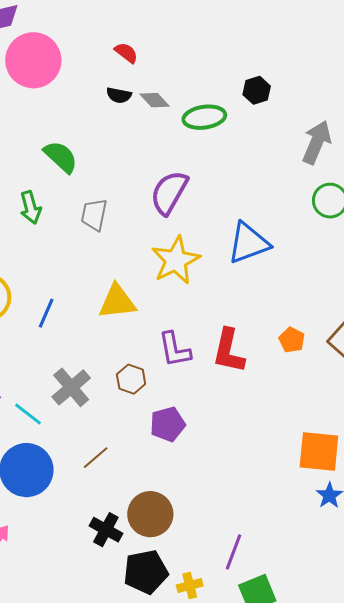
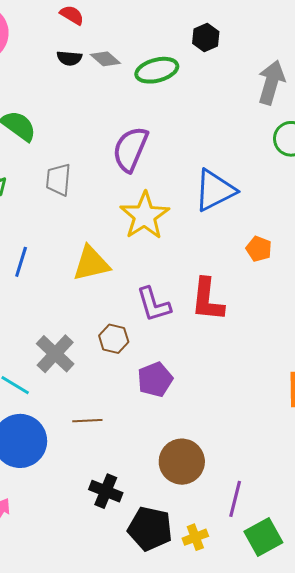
blue line: (46, 313) -> (21, 262), moved
orange pentagon: (292, 340) -> (259, 249), moved
brown line: (96, 458) -> (87, 421), turned 44
brown circle: (150, 514) -> (182, 462), moved
black pentagon: (146, 572) -> (150, 529), turned 30

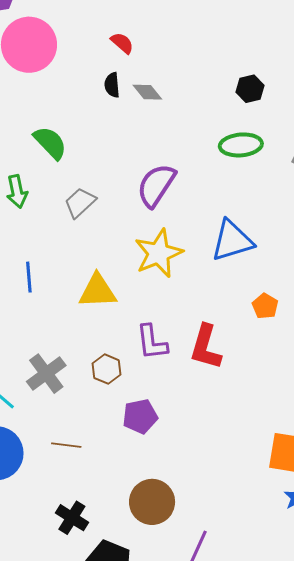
black semicircle: (69, 58) -> (112, 85), turned 70
green ellipse: (157, 70) -> (241, 145), moved
gray trapezoid: (58, 180) -> (80, 203), turned 32
blue line: (21, 262) -> (29, 277), turned -32

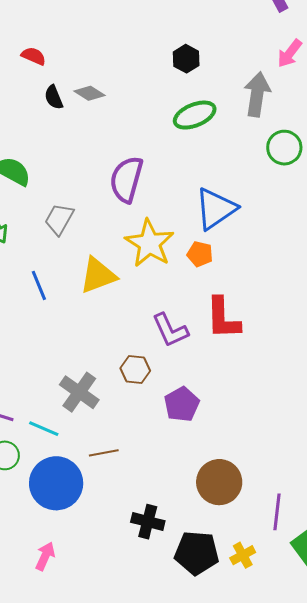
red semicircle: (122, 43) -> (34, 56), moved
blue line: (29, 277) -> (39, 285), moved
yellow triangle: (98, 291) -> (98, 275), moved
orange pentagon: (265, 306) -> (200, 254), moved
brown line: (66, 445) -> (104, 453), moved

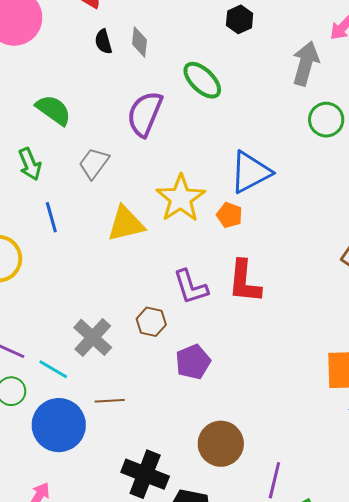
gray diamond: (90, 93) -> (139, 42), turned 56
green ellipse: (195, 115) -> (202, 80), moved, turned 60
purple semicircle: (126, 179) -> (145, 114), moved
blue line: (39, 285) -> (51, 217), moved
black cross: (148, 522) -> (145, 474), size x1.4

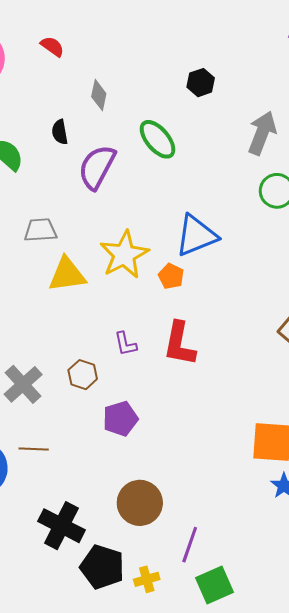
black semicircle: (103, 42) -> (60, 132), moved
gray trapezoid: (94, 163) -> (40, 230), moved, turned 44
purple L-shape: (191, 287) -> (125, 344), size x0.7

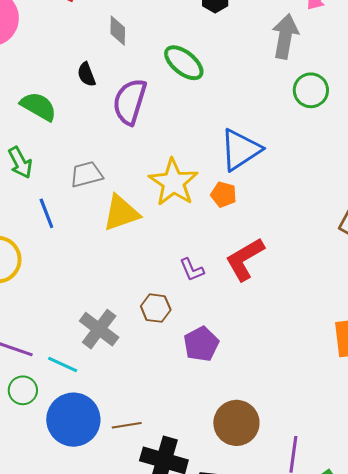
red L-shape: (179, 344) -> (245, 259), turned 60
brown line: (34, 449) -> (127, 425), moved

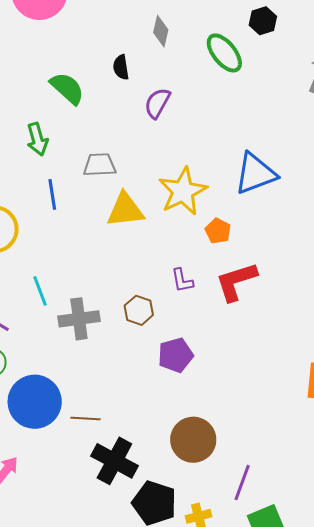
green ellipse: (184, 63) -> (224, 53), moved
purple semicircle: (130, 102) -> (157, 103), size x0.7
orange pentagon: (224, 194) -> (218, 231), moved
gray cross: (99, 329) -> (79, 319), turned 33
cyan line: (63, 365) -> (40, 291), moved, turned 32

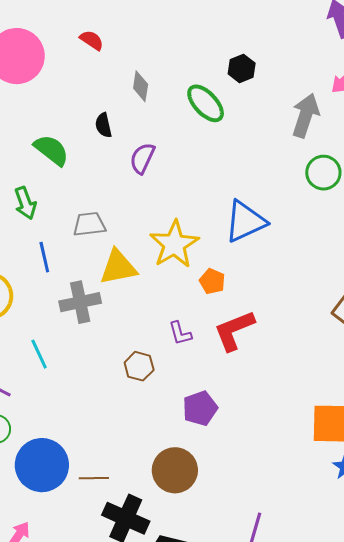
gray cross: (79, 319) -> (80, 302), moved
purple pentagon: (176, 355) -> (200, 408), moved
brown circle: (193, 440) -> (175, 470), moved

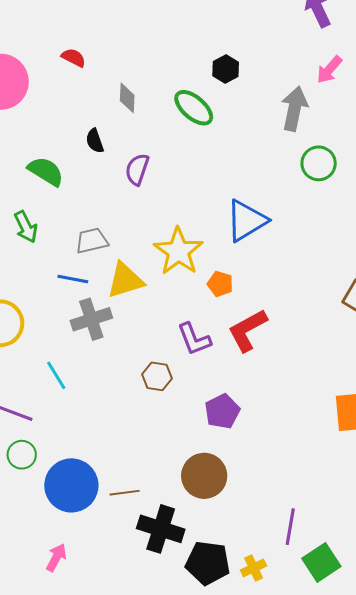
blue line: (44, 257) -> (73, 279), moved, turned -60
purple L-shape: (180, 333) -> (194, 339), size x1.4

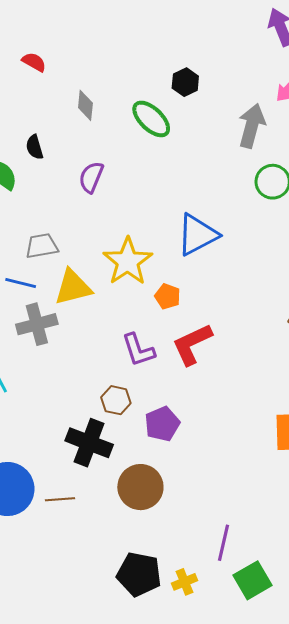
black semicircle: (95, 141) -> (35, 147), moved
brown hexagon: (157, 376) -> (116, 400), moved
black cross: (161, 529) -> (89, 443), moved

